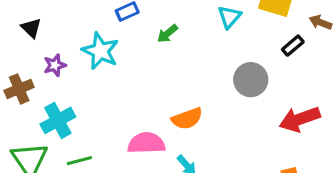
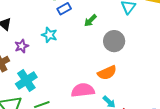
cyan star: (100, 51) -> (49, 35), size x0.7
gray circle: (251, 80) -> (114, 41), moved

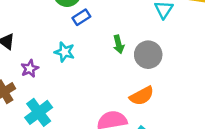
green arrow: (90, 21) -> (119, 44), moved, turned -56

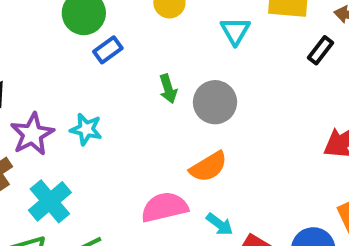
cyan star: (64, 52) -> (86, 129), moved
purple star: (30, 69) -> (32, 134), size x1.5

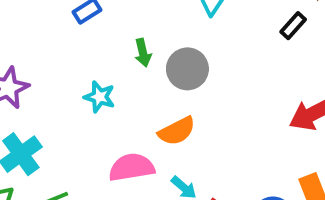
cyan star: (86, 129) -> (99, 97), moved

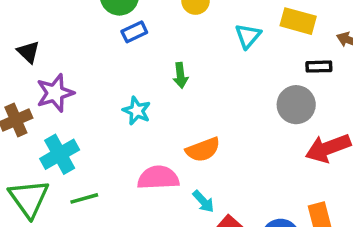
black rectangle: (293, 26) -> (319, 67), turned 40
gray circle: (187, 69) -> (296, 105), moved

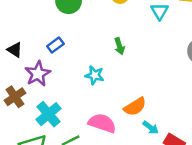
blue rectangle: (134, 32) -> (55, 45), moved
orange semicircle: (203, 150) -> (135, 107), moved
pink semicircle: (158, 178) -> (102, 123), moved, turned 32

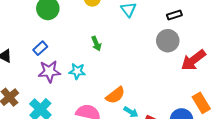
purple star: (38, 74) -> (49, 71), moved, turned 30

